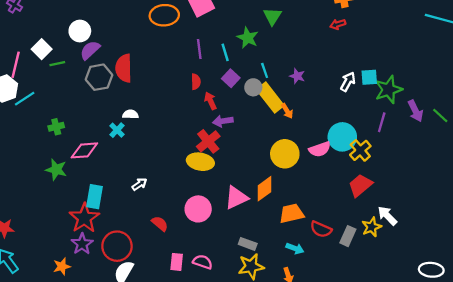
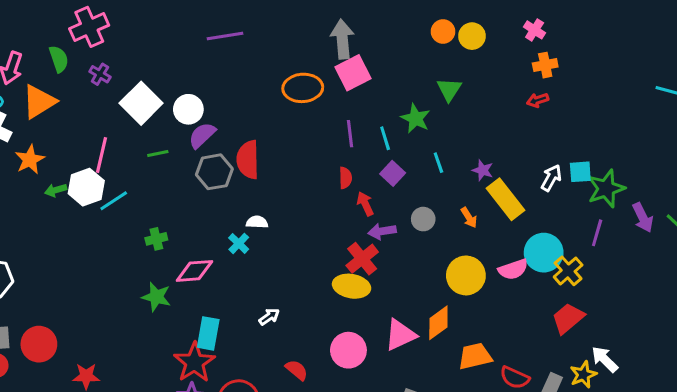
white square: (42, 49) -> (141, 103), moved, size x1.5
gray circle: (253, 87) -> (423, 219), moved
yellow rectangle: (270, 97) -> (506, 199), moved

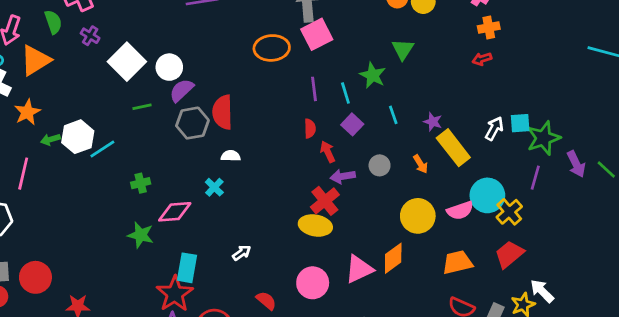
pink line: (101, 155) -> (23, 174), moved
white semicircle: (257, 222) -> (231, 156), moved
orange trapezoid: (475, 356) -> (457, 262), moved

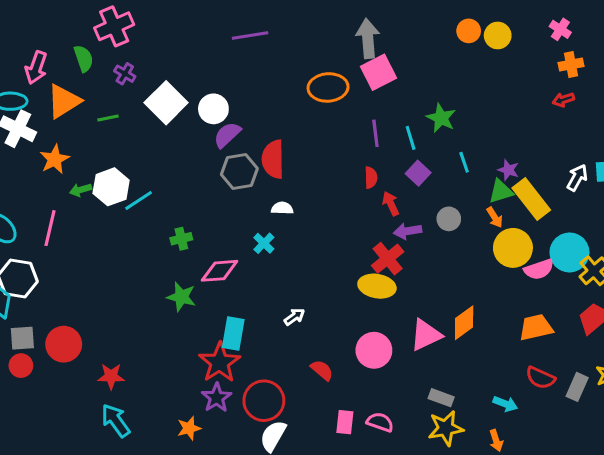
green triangle: (403, 49) -> (501, 191), moved, turned 40
green line: (142, 107) -> (108, 118), moved
yellow circle: (418, 216) -> (513, 248), moved

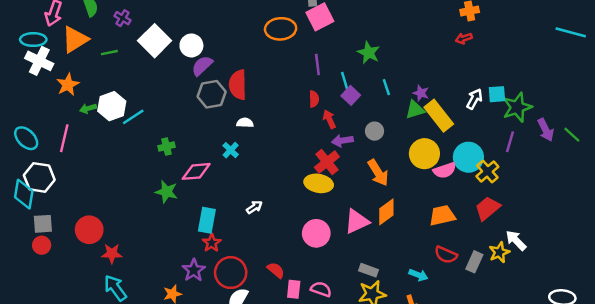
cyan line: (411, 138) -> (345, 81), moved
orange arrow: (495, 217) -> (378, 173), moved, size x1.6
red circle: (64, 344) -> (89, 230), moved
red star: (220, 363) -> (212, 243), moved, size x0.6
red semicircle: (322, 370) -> (276, 270), moved

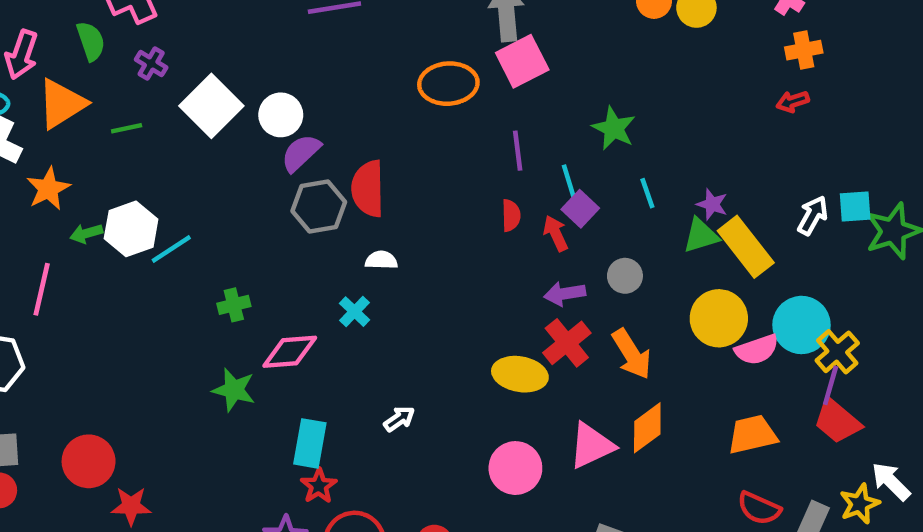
red arrow: (329, 119) -> (556, 233), moved
purple line: (510, 142) -> (831, 385), moved
red cross: (327, 162) -> (567, 343), moved
red trapezoid: (487, 208) -> (837, 421), turned -100

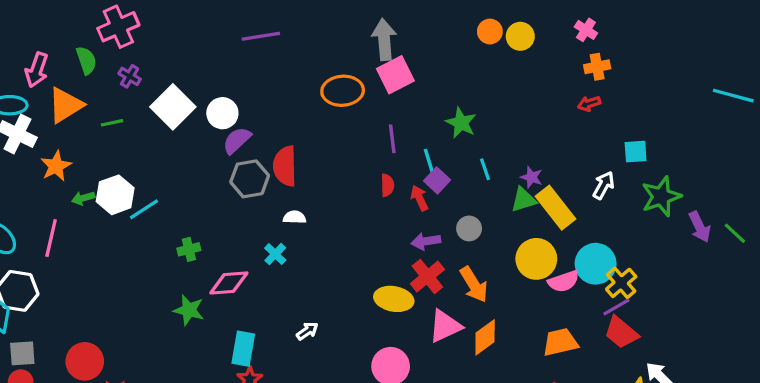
cyan square: (855, 207) -> (636, 152), moved
purple line: (831, 385) -> (616, 307), turned 44
pink triangle: (591, 446) -> (445, 326), moved

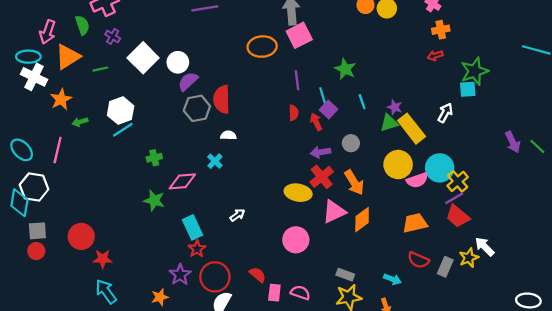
white hexagon: (115, 195) -> (121, 111), moved
green star: (661, 196) -> (474, 71), moved
cyan rectangle: (243, 349) -> (192, 227), turned -35

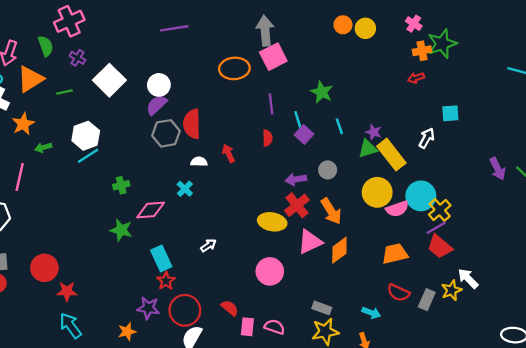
white circle: (178, 62) -> (159, 85), moved
green star: (474, 71) -> (442, 44), moved
red arrow: (316, 122) -> (228, 153), moved
purple star: (180, 275) -> (148, 308), turned -30

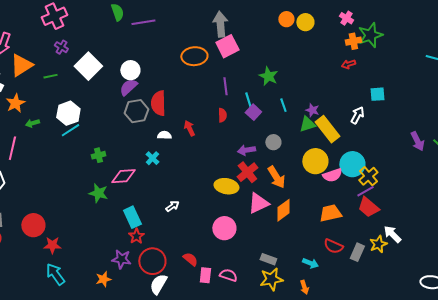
green semicircle: (46, 46) -> (117, 12), moved

